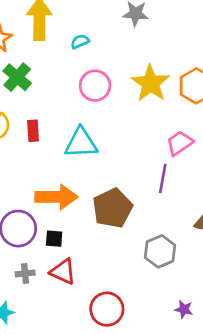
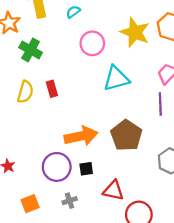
cyan triangle: (81, 143) -> (116, 79), moved
red triangle: (63, 272) -> (113, 190), moved

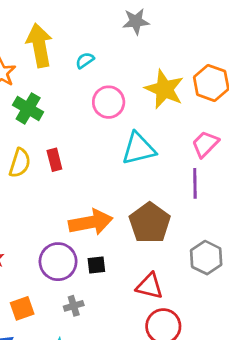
red triangle: (113, 190) -> (150, 286), moved

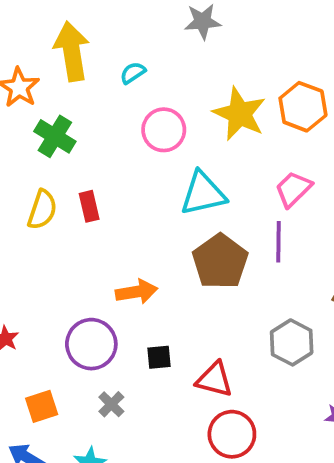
orange arrow: (91, 222) -> (137, 292), size x0.7
brown pentagon: (150, 223) -> (220, 262), moved
black square: (96, 265) -> (159, 357), moved
gray cross: (74, 306) -> (111, 404), turned -30

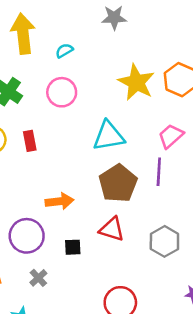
pink circle: (164, 130) -> (62, 92), moved
red triangle: (214, 379) -> (112, 229), moved

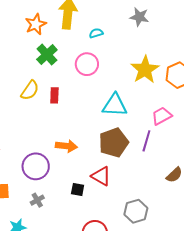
gray hexagon: (164, 241) -> (136, 211), moved
black square: (73, 247) -> (78, 189), moved

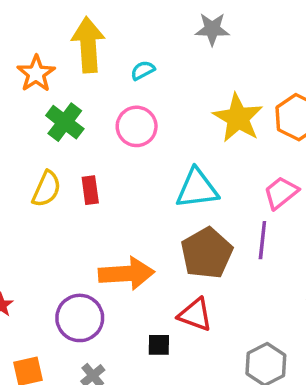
orange arrow: (66, 146) -> (126, 274), size x1.4

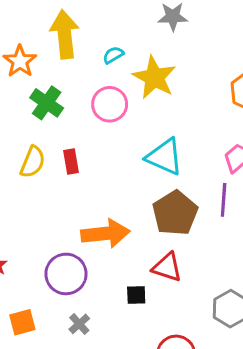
yellow star: (238, 118) -> (154, 77), moved
cyan triangle: (197, 189) -> (165, 157), turned 33

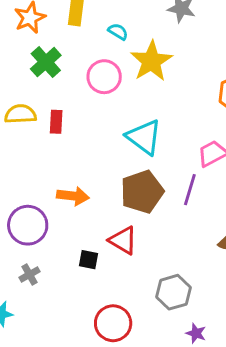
cyan semicircle: (113, 55) -> (118, 32), turned 48
yellow semicircle: (33, 162) -> (20, 114), turned -128
orange arrow: (105, 234) -> (73, 196), size x0.7

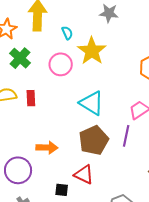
cyan semicircle: (118, 32) -> (67, 33), turned 40

